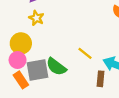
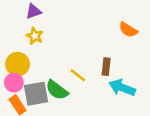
yellow line: (85, 53) -> (78, 75), moved
brown rectangle: (100, 79) -> (106, 67), moved

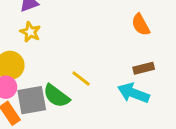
orange semicircle: (128, 30) -> (141, 25), turned 30
brown rectangle: (106, 67) -> (144, 68), moved, turned 70

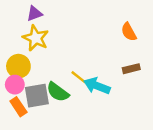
yellow star: (30, 32) -> (36, 38), size x1.5
cyan arrow: (133, 93) -> (97, 86), moved

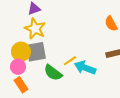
yellow line: (79, 77) -> (70, 61), turned -72
gray square: (37, 96) -> (36, 52), moved

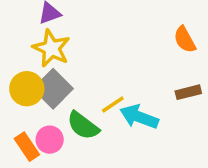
gray square: (36, 52) -> (53, 89), turned -35
pink circle: (18, 67) -> (50, 140), moved

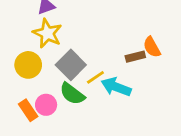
orange semicircle: (185, 40) -> (152, 47), moved
gray square: (53, 89) -> (71, 65), moved
brown rectangle: (188, 92) -> (135, 57), moved

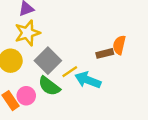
yellow star: (47, 33) -> (27, 33), turned 30
orange semicircle: (152, 47) -> (119, 45), turned 42

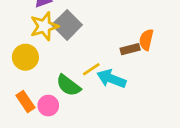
gray square: (48, 61) -> (67, 25), moved
pink circle: (26, 96) -> (48, 106), moved

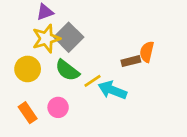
green semicircle: (68, 85) -> (67, 70), moved
pink circle: (48, 106) -> (58, 107), moved

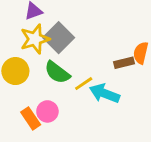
orange rectangle: (28, 113) -> (31, 118), moved

